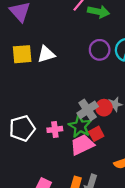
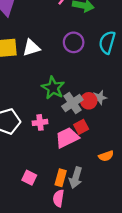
purple circle: (100, 50) -> (74, 42), moved
green star: (80, 126) -> (53, 88), moved

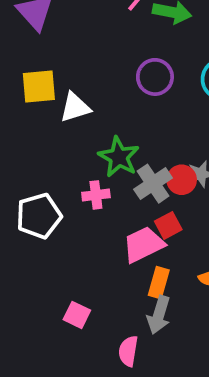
white triangle: (31, 48) -> (75, 107), moved
pink cross: (40, 122) -> (96, 195), moved
orange rectangle: (61, 178) -> (159, 283), moved

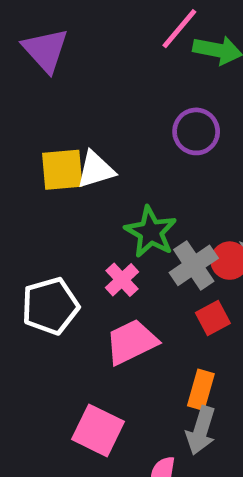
yellow square: (39, 86) -> (62, 170), moved
pink cross: (96, 195) -> (122, 280), turned -36
pink trapezoid: (144, 244) -> (132, 342), moved
pink square: (77, 315) -> (98, 430), size x1.5

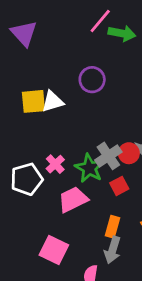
purple circle: (196, 131) -> (92, 80), moved
green star: (151, 232) -> (89, 168), moved
pink cross: (122, 280) -> (55, 164), moved

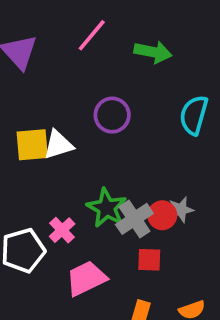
pink line: (100, 21) -> (92, 35), moved
green star: (89, 168) -> (107, 208), moved
red square: (119, 186) -> (149, 260), turned 30

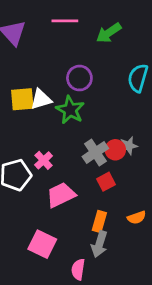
pink line: (92, 35) -> (65, 21), turned 50
green arrow: (153, 52) -> (109, 33), turned 135
green star: (107, 208) -> (70, 110), moved
red square: (149, 260) -> (106, 182), turned -30

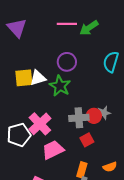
pink line: (65, 21) -> (67, 24), moved
gray cross: (95, 152) -> (79, 118), turned 30
pink cross: (44, 160) -> (40, 124), size x1.6

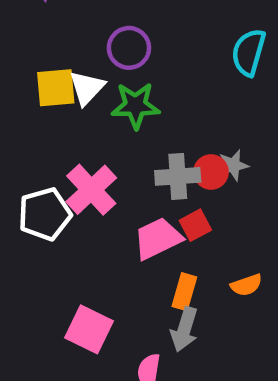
purple circle: (67, 62) -> (129, 48), moved
white triangle: (38, 78) -> (87, 88), turned -30
green star: (60, 86) -> (136, 105), turned -30
pink trapezoid: (53, 150) -> (158, 238), moved

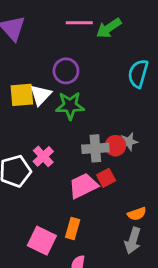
pink cross: (91, 190) -> (43, 156), size x0.7
orange rectangle: (184, 292) -> (73, 229), moved
gray arrow: (184, 329) -> (133, 241), moved

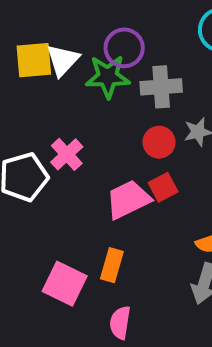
purple circle: (66, 71) -> (124, 48), moved
red circle: (115, 146) -> (159, 142), moved
gray cross: (95, 148) -> (161, 87), moved

